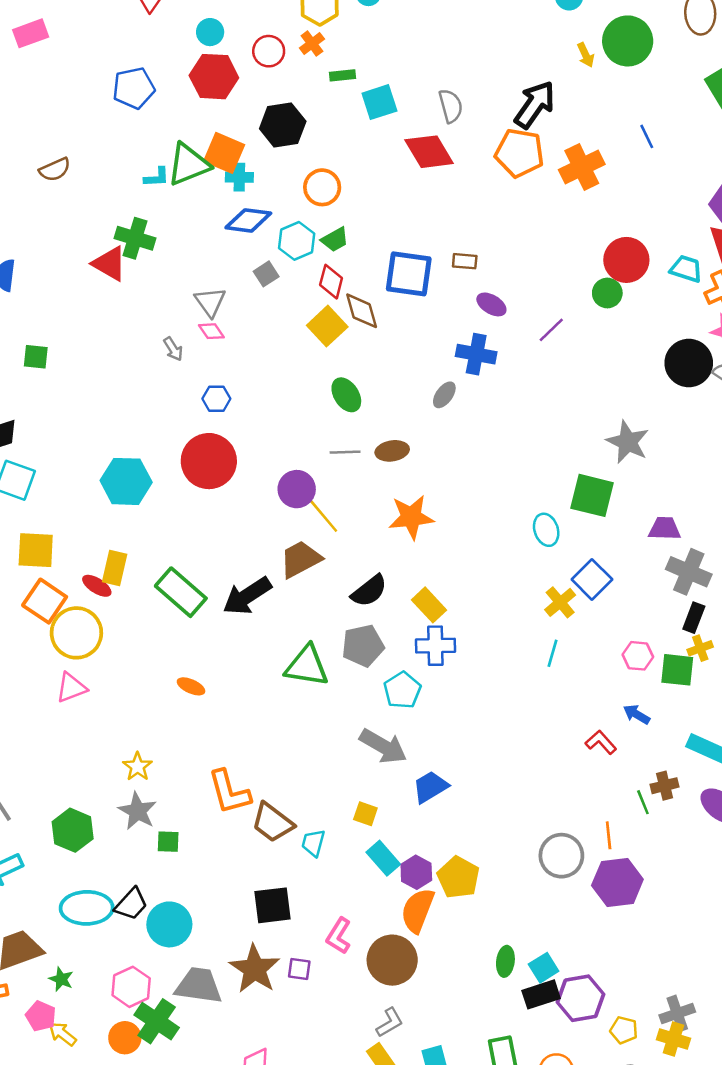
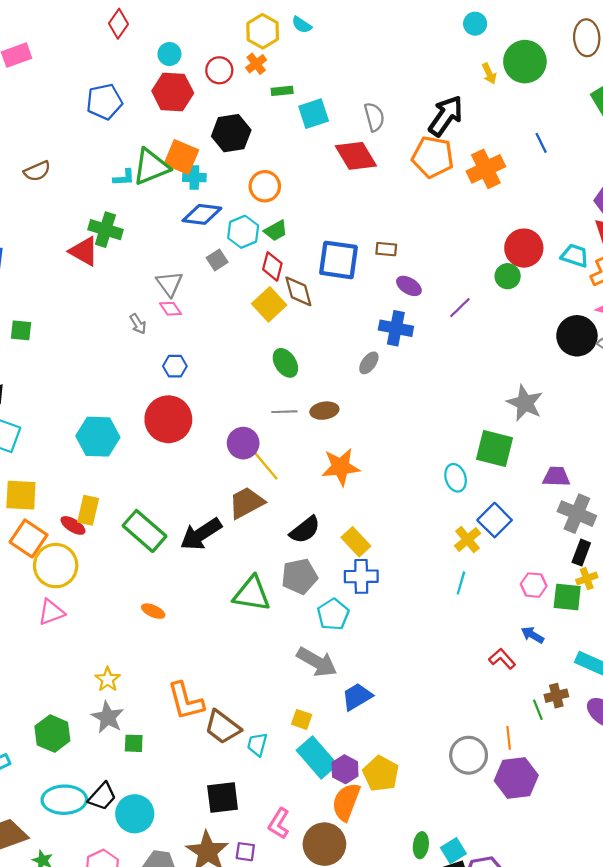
cyan rectangle: (383, 858) -> (317, 757), size x1.4

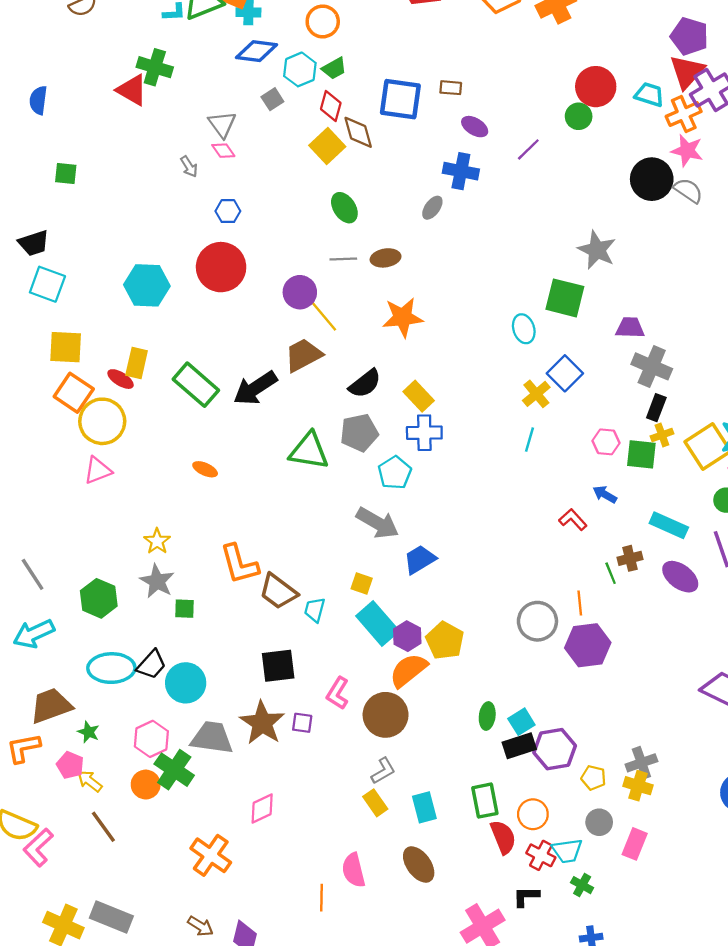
orange semicircle: (346, 802) -> (408, 670), turned 30

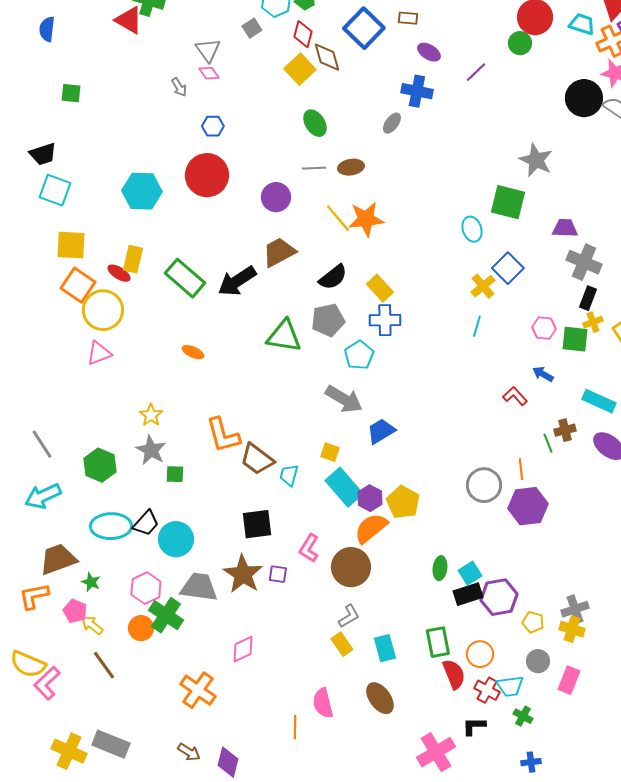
blue square: (400, 99) -> (364, 28), turned 36
yellow line: (324, 316) -> (338, 218), moved

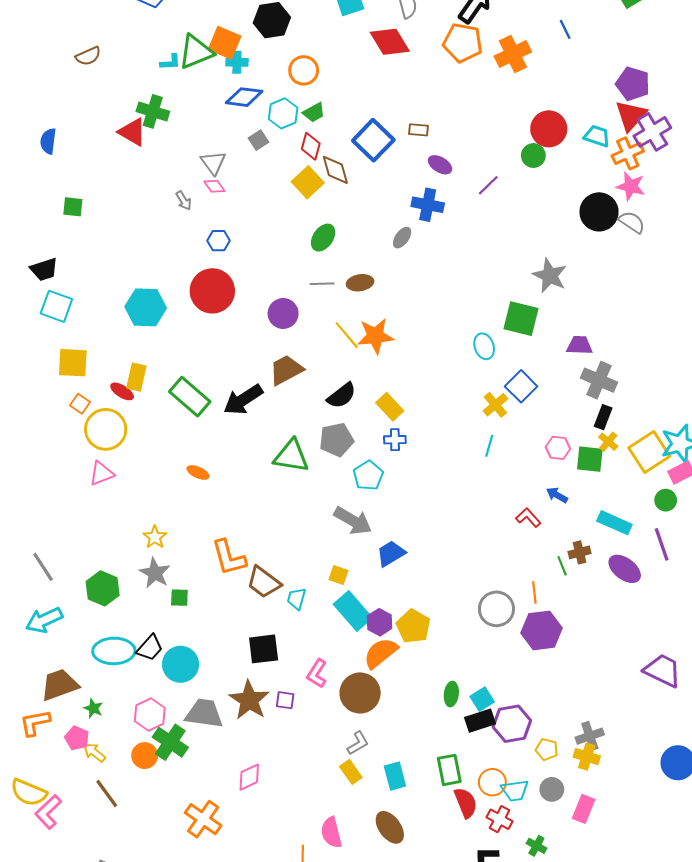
green ellipse: (315, 123) -> (323, 238), turned 68
orange square: (78, 285) -> (80, 404), size x0.6
blue cross: (385, 320) -> (395, 440), size x0.7
yellow cross: (593, 322) -> (608, 442), turned -30
cyan trapezoid: (510, 686) -> (515, 790), moved

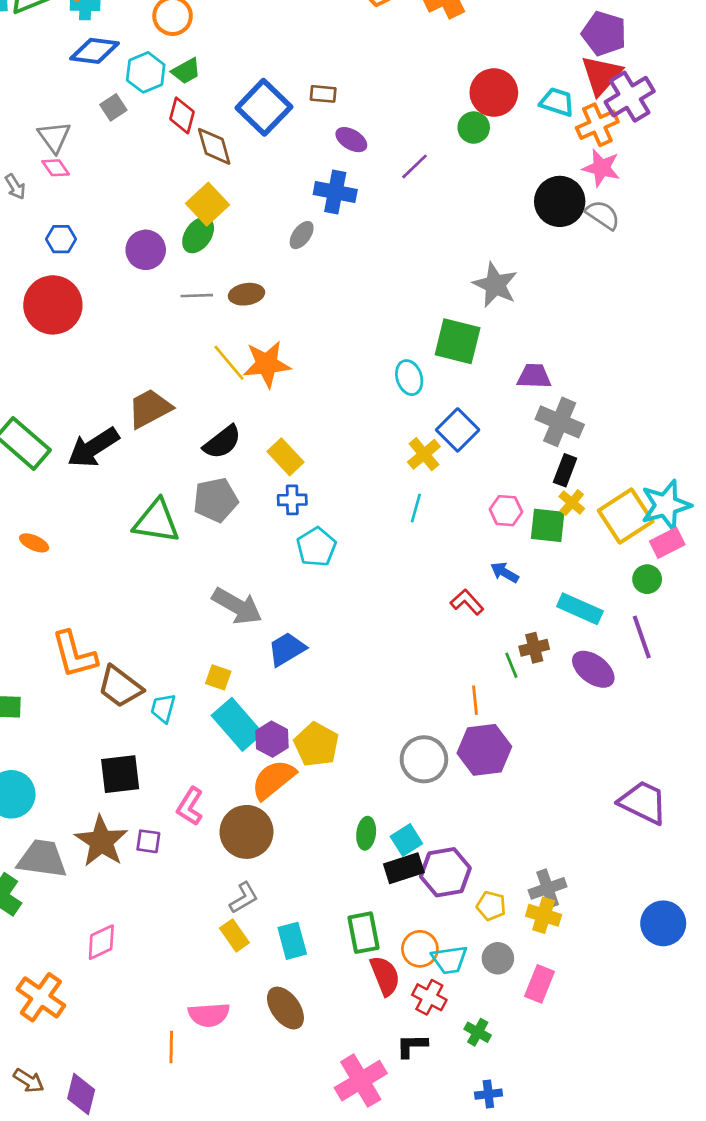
yellow square: (308, 182) -> (208, 204), moved
purple circle: (283, 313) -> (146, 250), moved
cyan pentagon: (368, 476) -> (316, 547), moved
gray circle: (496, 609) -> (424, 759), moved
pink semicircle: (331, 832) -> (209, 1015), turned -80

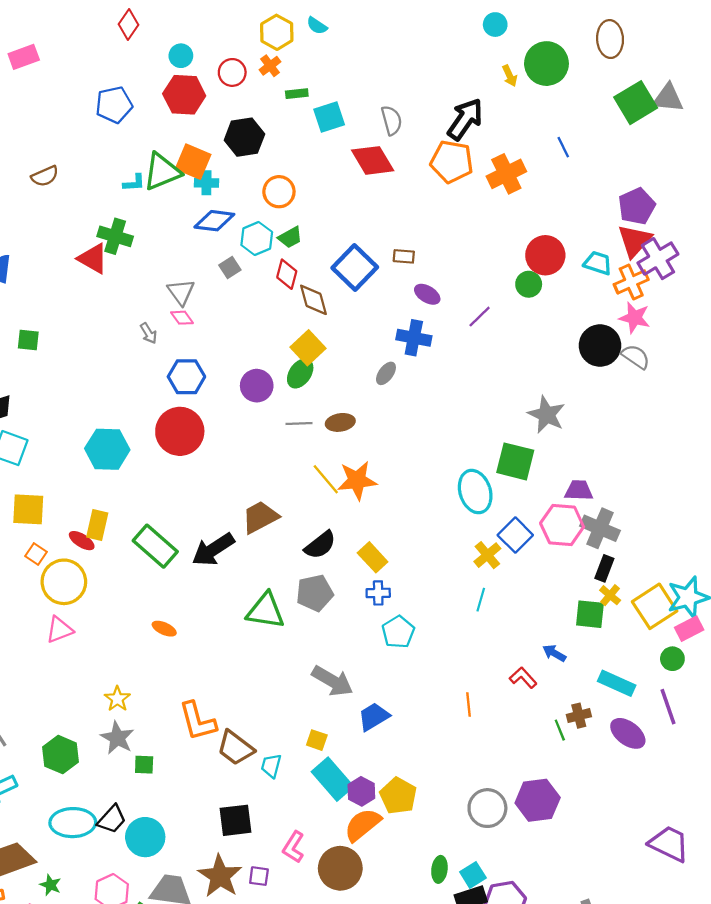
purple pentagon: (604, 33) -> (637, 206), turned 30
blue hexagon: (61, 239) -> (186, 377), size x1.5
cyan ellipse: (409, 378) -> (475, 492), size x1.5
pink hexagon: (506, 511) -> (562, 525), moved, size x1.6
orange line: (475, 700) -> (468, 704), moved

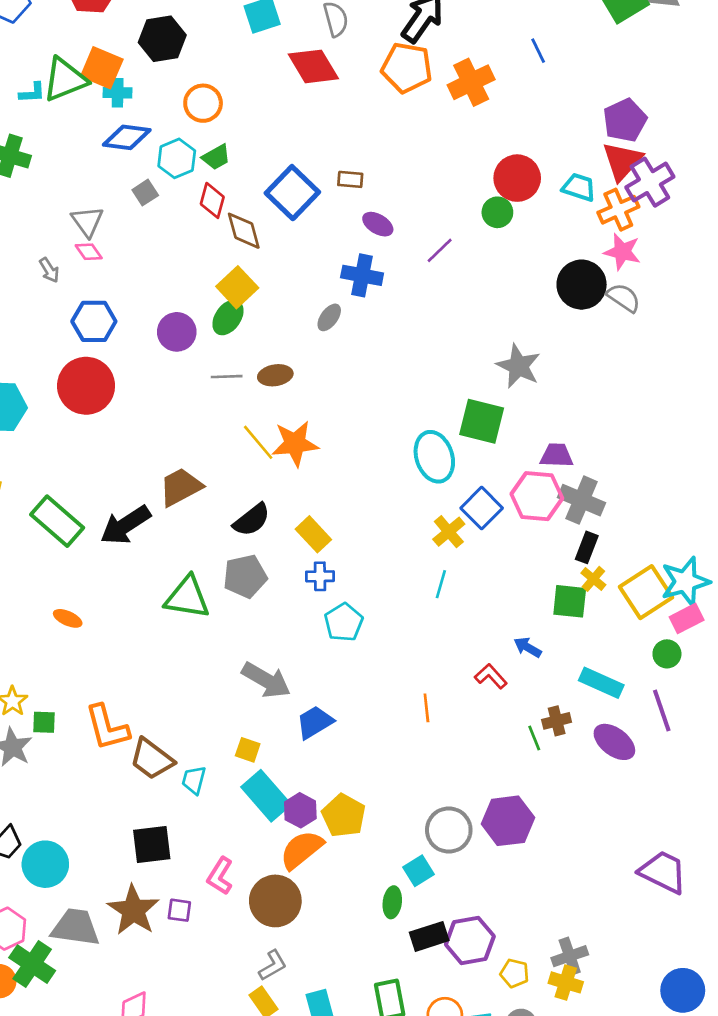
green square: (144, 765) -> (44, 722), moved
cyan square: (473, 875) -> (419, 871), moved

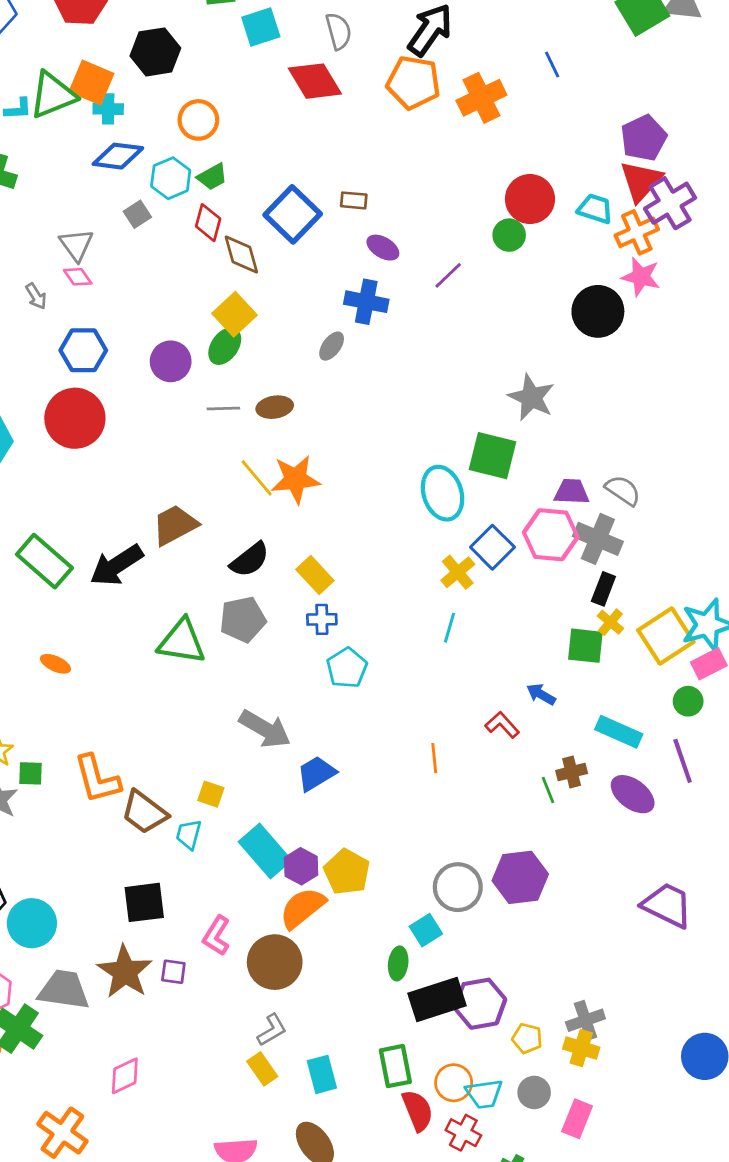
gray semicircle: (624, 298) -> (623, 490), moved
yellow square: (248, 750) -> (211, 794), moved
purple trapezoid: (663, 872) -> (667, 905), moved
black rectangle: (429, 936) -> (437, 1000), size x1.4

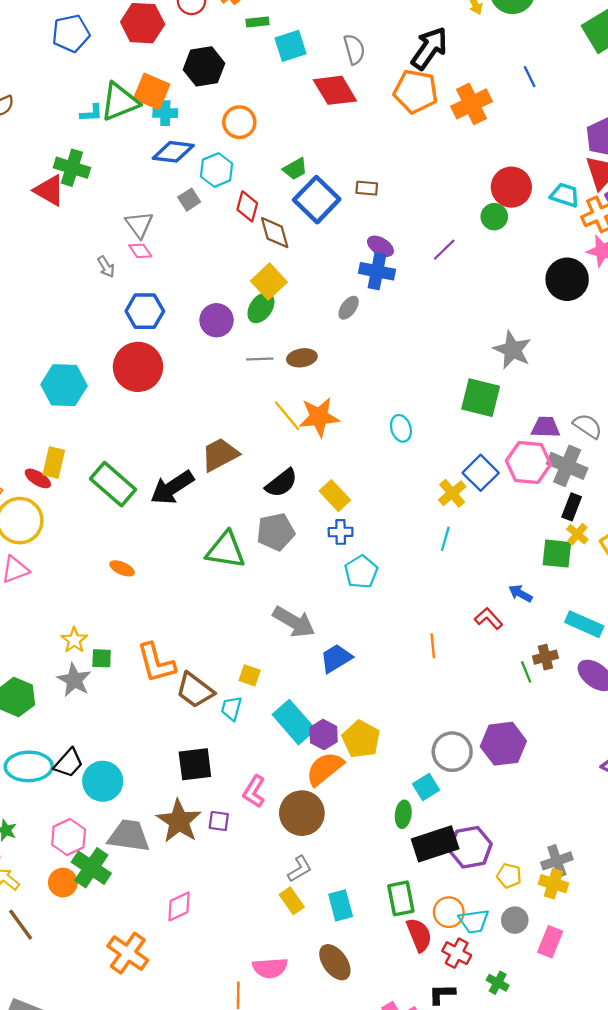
green trapezoid: (212, 177) -> (295, 169), moved
purple ellipse: (383, 248) -> (380, 246), moved
cyan ellipse: (443, 493) -> (401, 428), moved, size x0.6

